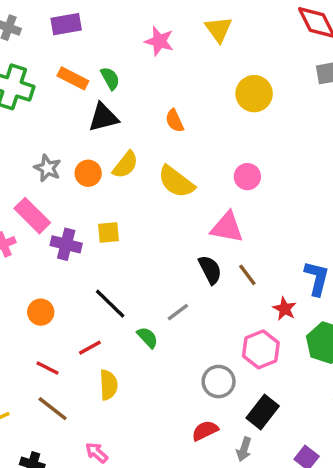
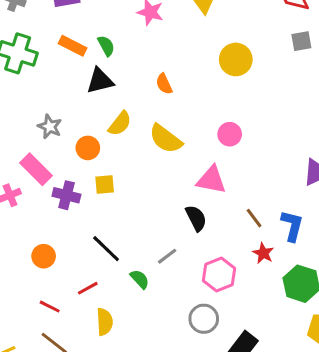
orange circle: (88, 173) -> (88, 148), moved
brown line: (247, 275) -> (254, 218), moved
pink hexagon: (261, 349) -> (219, 275), moved

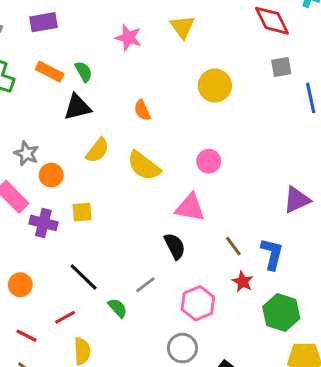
orange circle: (88, 148) -> (51, 175), moved

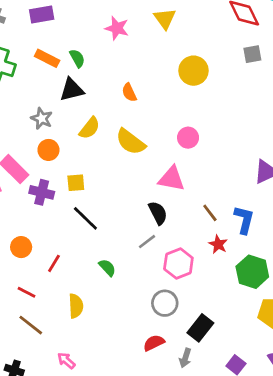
gray star: (26, 153) -> (42, 118), moved
black line: (84, 277) -> (85, 218), moved
gray line: (145, 285) -> (147, 242), moved
red line: (65, 317) -> (54, 263), moved, turned -30

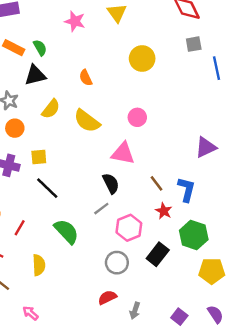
green semicircle: (107, 268) -> (66, 231), size x1.6
black rectangle: (200, 328) -> (158, 254), moved

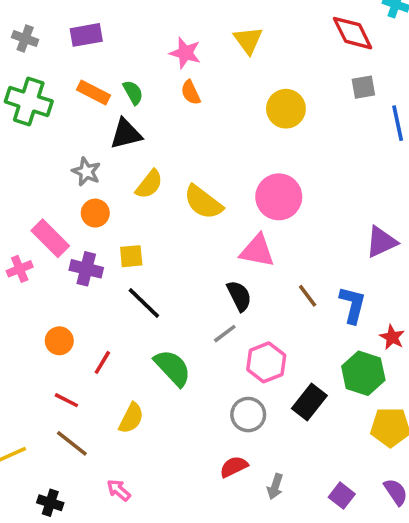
orange semicircle: (86, 78) -> (191, 92), moved
pink circle: (137, 117) -> (279, 197), size x1.6
red star: (164, 211) -> (392, 337), moved
yellow semicircle: (39, 265) -> (131, 418), turned 30

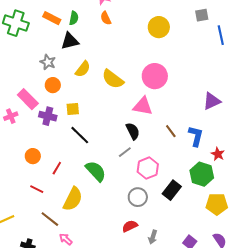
green semicircle: (133, 92) -> (74, 18), turned 40
yellow semicircle: (131, 418) -> (73, 199), size x1.4
brown line: (72, 443) -> (50, 219), moved

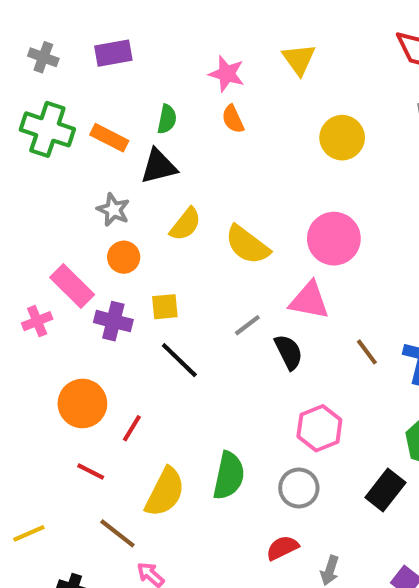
orange rectangle: (52, 18) -> (109, 138), moved
gray line: (125, 152) -> (247, 325), moved
orange circle: (33, 156) -> (82, 404), size x1.5
green semicircle: (96, 171) -> (229, 476), moved, turned 55
black rectangle: (172, 190) -> (385, 490), moved

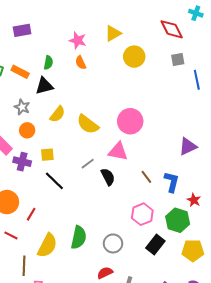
yellow triangle: (299, 59) -> (113, 33), turned 36
yellow circle: (342, 138) -> (134, 57), moved
pink hexagon: (319, 428) -> (142, 214), moved
brown line: (117, 533) -> (24, 266), turned 54

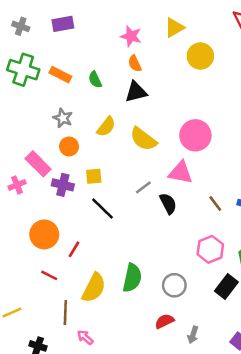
green semicircle: (48, 63) -> (95, 80), moved, turned 144
black triangle: (44, 86) -> (136, 92), moved

